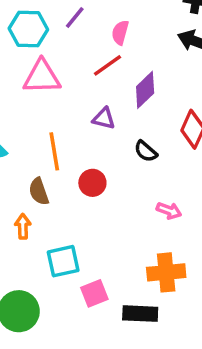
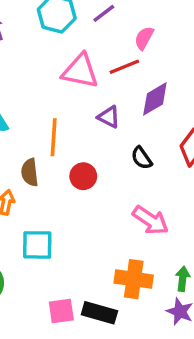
pink triangle: (42, 77) -> (80, 71), moved
pink arrow: (169, 211) -> (150, 220), size x1.5
pink square: (94, 293) -> (61, 311), moved

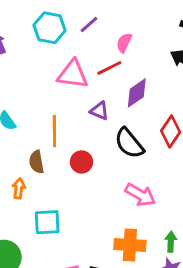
black semicircle: (142, 158) -> (129, 143), size x1.6

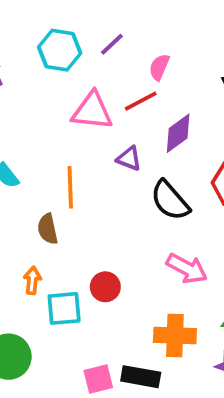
red circle: (82, 162) -> (105, 287), moved
orange arrow: (19, 188) -> (32, 280), moved

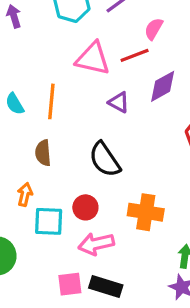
orange line: (70, 187) -> (51, 101), moved
black semicircle: (170, 200) -> (105, 159), moved
pink arrow: (187, 268) -> (96, 244), moved, turned 132
orange cross: (175, 335) -> (146, 212), moved

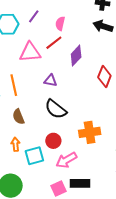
purple triangle: (119, 102) -> (50, 81), moved

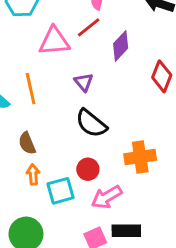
purple triangle: (50, 81) -> (84, 82), turned 40
brown semicircle: (18, 117) -> (27, 143), moved

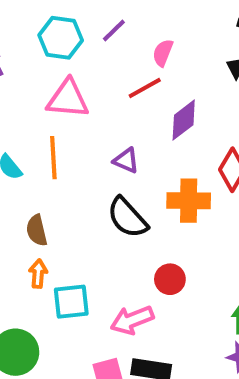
pink triangle: (54, 41) -> (68, 99), moved
purple triangle: (84, 82) -> (126, 161), turned -36
orange cross: (140, 157) -> (189, 201), moved
red circle: (88, 169) -> (170, 279), moved

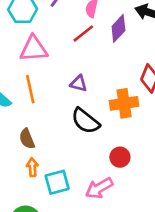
purple diamond: (184, 120) -> (118, 28), moved

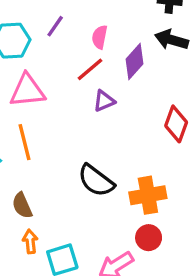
purple triangle: (79, 83) -> (104, 101), moved, turned -36
orange cross: (124, 103) -> (148, 195), moved
red circle: (120, 157) -> (149, 238), moved

